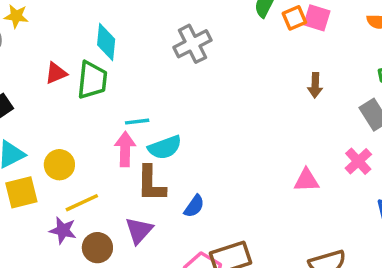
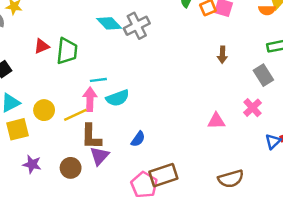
cyan diamond: (106, 42) -> (109, 23), moved, turned -50
brown L-shape: (151, 184) -> (91, 137), moved
yellow line: (82, 203) -> (75, 115), moved
purple star: (63, 230) -> (32, 164), moved

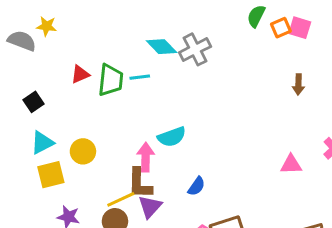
cyan line: (98, 80) -> (140, 77), moved
pink arrow: (90, 99) -> (146, 157), moved
yellow line: (75, 115) -> (121, 199), moved

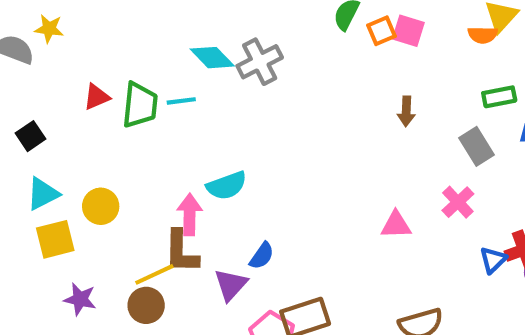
purple triangle: (150, 207) -> (231, 285), moved

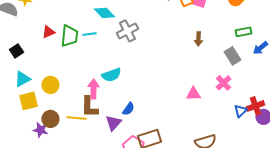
gray cross: (260, 62) -> (127, 31), moved
yellow line: (154, 274) -> (76, 118), turned 30
brown circle: (146, 305) -> (50, 119), moved

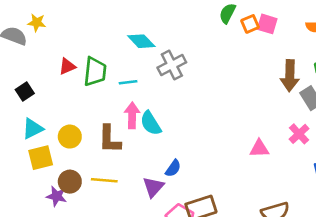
cyan line: (89, 34) -> (128, 82), moved
brown arrow: (198, 39) -> (290, 76), moved, size x1.6
cyan semicircle: (111, 75) -> (151, 123), turned 78
pink arrow: (93, 89) -> (132, 115), moved
brown L-shape: (89, 107) -> (110, 139), moved

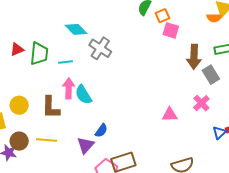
pink square: (267, 24) -> (171, 30), moved
gray cross: (172, 65) -> (100, 48), turned -30

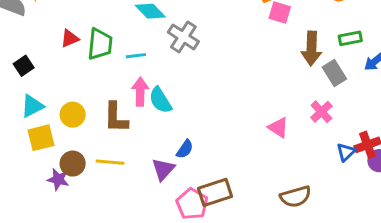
pink triangle: (170, 115) -> (278, 128), turned 35

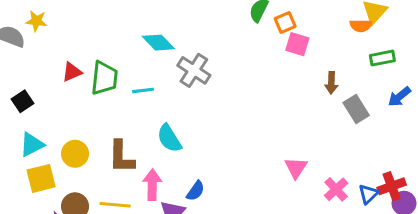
green rectangle: (350, 38) -> (382, 58), moved
brown arrow: (311, 48) -> (331, 83), size x0.6
pink arrow: (140, 92) -> (152, 185), moved
pink cross: (321, 112) -> (336, 189), moved
pink triangle: (278, 128) -> (296, 168), turned 30

